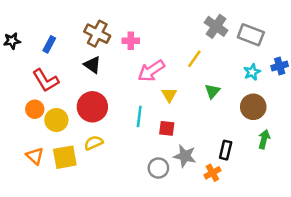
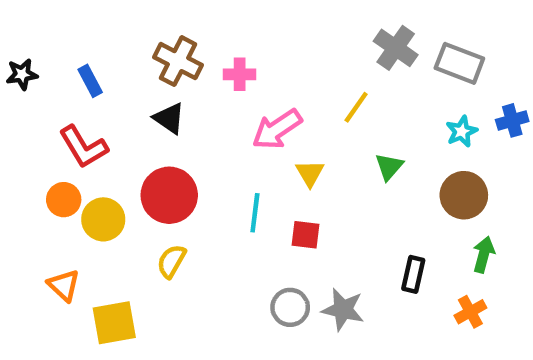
blue rectangle: (49, 44) -> (90, 81), turned -56
yellow semicircle: (94, 143) -> (171, 261), turned -36
gray star: (185, 156) -> (343, 310), moved
yellow square: (65, 157) -> (114, 323), moved
orange cross: (212, 173) -> (470, 312), moved

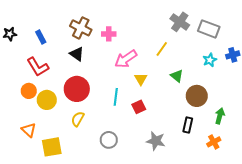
green triangle: (389, 167) -> (177, 76), turned -32
brown circle: (464, 195) -> (197, 96), moved
red square: (306, 235) -> (139, 107), turned -32
gray circle: (290, 307) -> (109, 140), moved

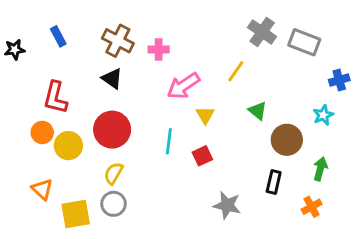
blue rectangle: (41, 37) -> (58, 36), moved
cyan star: (210, 60) -> (323, 115), moved
red L-shape: (38, 67) -> (55, 98), turned 45
gray circle: (109, 140) -> (114, 204), moved

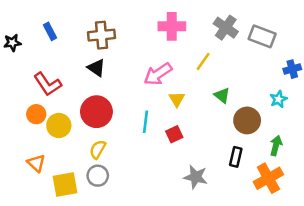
brown cross: (118, 41) -> (101, 35), turned -32
pink cross: (159, 50) -> (172, 26), moved, size x1.5
red L-shape: (55, 98) -> (48, 84), turned -48
orange cross: (312, 207) -> (268, 178), size x1.6

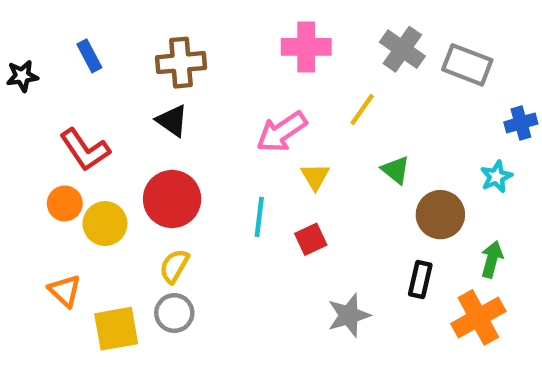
gray star: (196, 177) -> (349, 315), turned -30

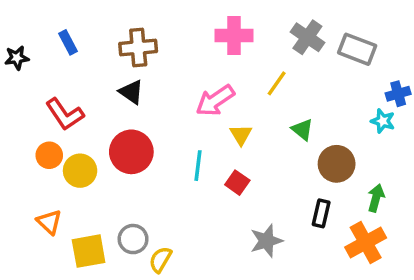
cyan star: (496, 177) -> (383, 121), moved, turned -30
red square: (311, 239) -> (237, 183), turned -30
yellow semicircle: (174, 266) -> (160, 260), moved

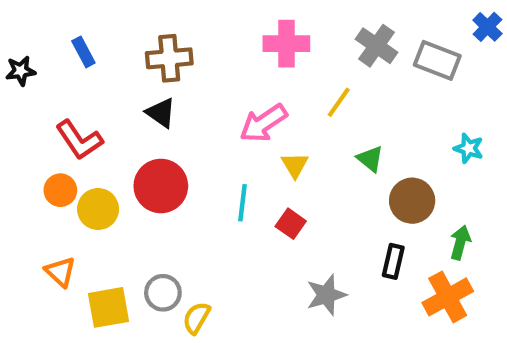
blue cross: (398, 94) -> (487, 27), moved, turned -30

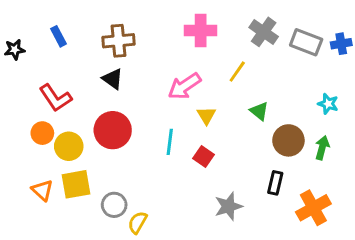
blue cross: (487, 27) -> (341, 44), moved, turned 36
green arrow: (460, 243) -> (322, 148), moved
yellow square: (109, 307) -> (76, 184), moved

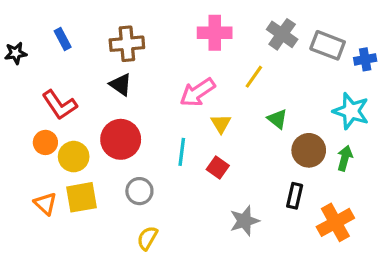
blue cross: (341, 44) -> (365, 59), moved
cyan star: (328, 104) -> (351, 111), size x1.6
gray circle: (114, 205) -> (139, 191), moved

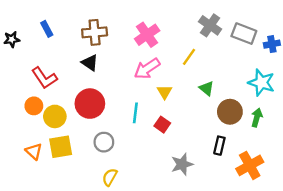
pink cross: (215, 33) -> (147, 35), moved, turned -35

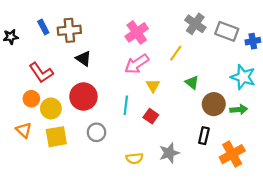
brown cross: (95, 32) -> (69, 30), moved
green arrow: (257, 118) -> (239, 110), turned 70
orange triangle: (34, 151) -> (24, 130), moved
yellow semicircle: (110, 177) -> (134, 158), moved, turned -126

